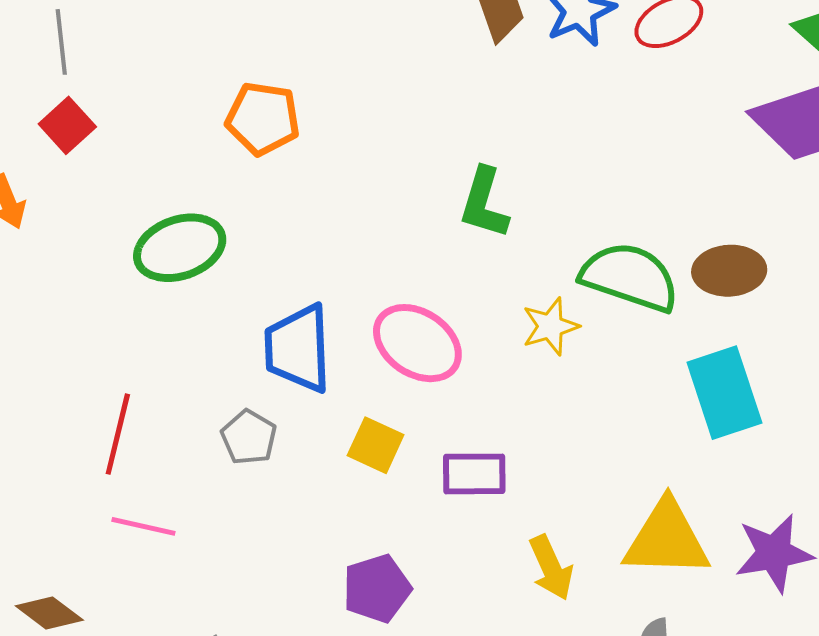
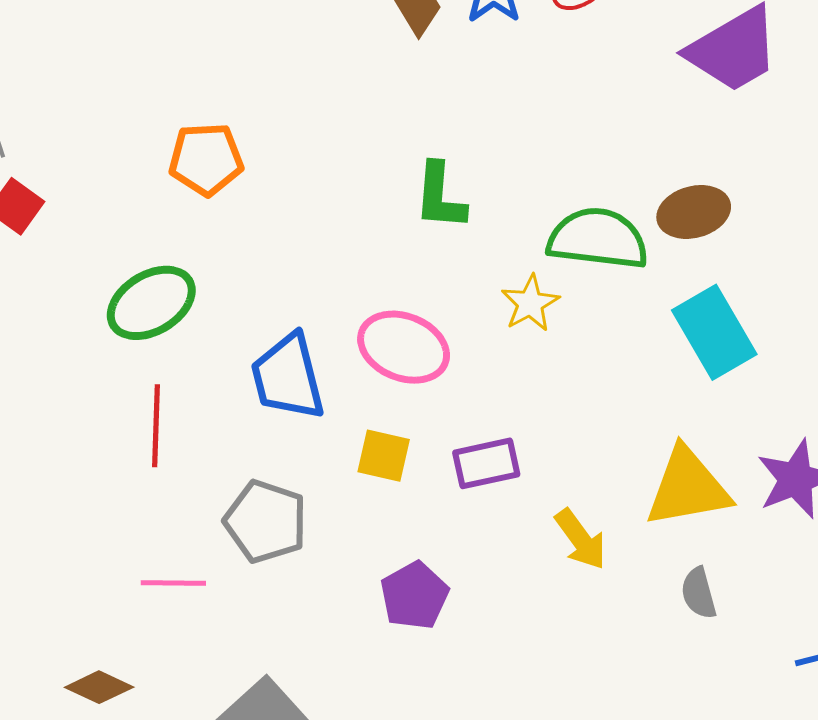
red line: (118, 434) -> (156, 426), moved
gray pentagon: (249, 437) -> (266, 521), moved, size x1.5

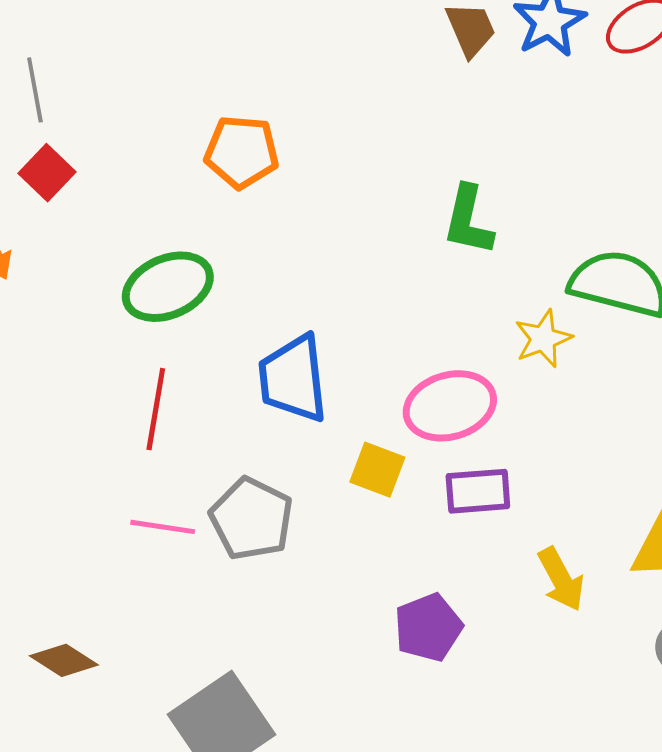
pink ellipse: (404, 347) -> (450, 406), moved, turned -46
pink line: (173, 583) -> (163, 527), moved
purple pentagon: (414, 596) -> (428, 627), moved

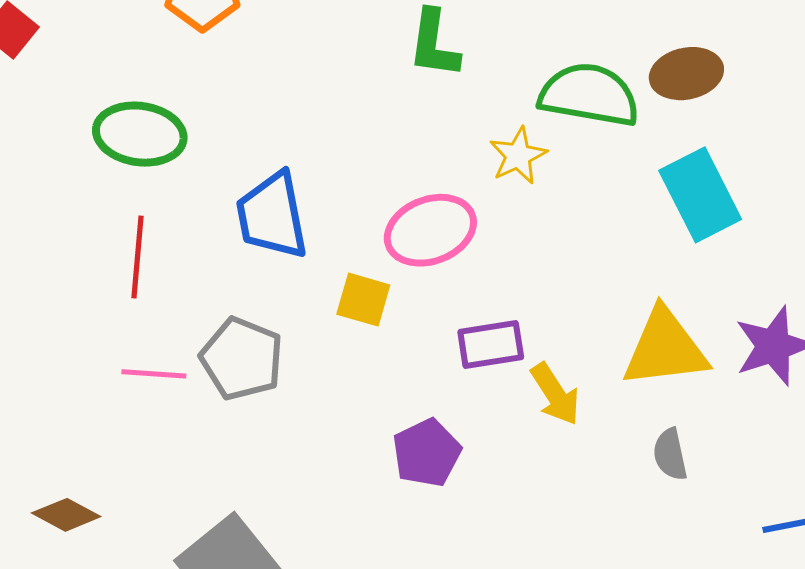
green ellipse: (168, 287) -> (140, 134), turned 36
purple rectangle: (478, 491) -> (491, 345), moved

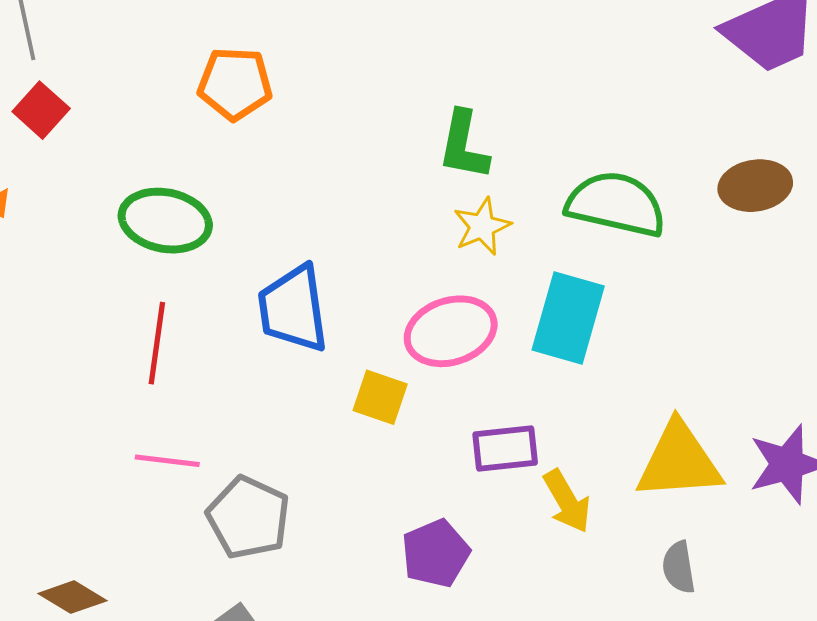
brown ellipse: (686, 74) -> (755, 186), moved
yellow star: (518, 156) -> (482, 226), moved
cyan rectangle: (700, 195) -> (568, 318), moved, turned 40
gray pentagon: (242, 359) -> (248, 517), moved

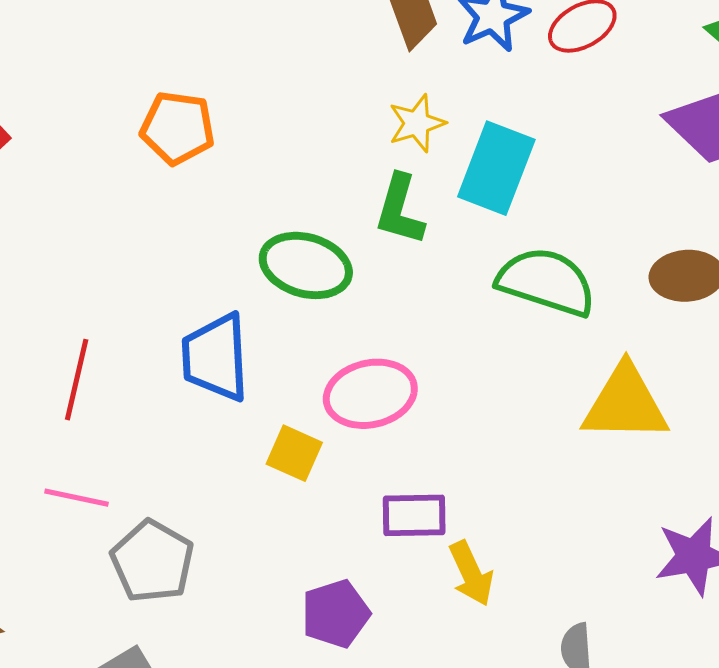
green ellipse: (165, 221) -> (306, 265), moved
yellow star: (482, 226) -> (417, 123), moved
cyan rectangle: (568, 318) -> (496, 168), moved
yellow triangle: (679, 461) -> (625, 404), moved

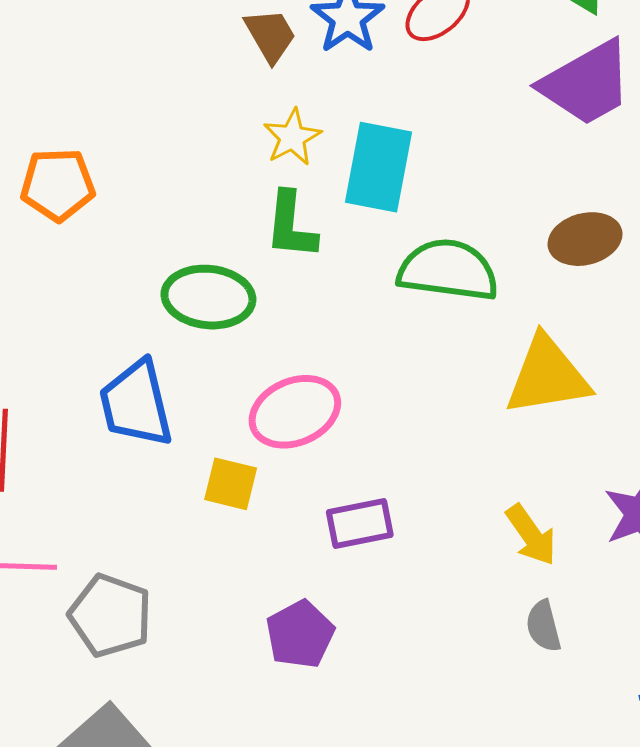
yellow arrow: (471, 573) -> (531, 535), moved

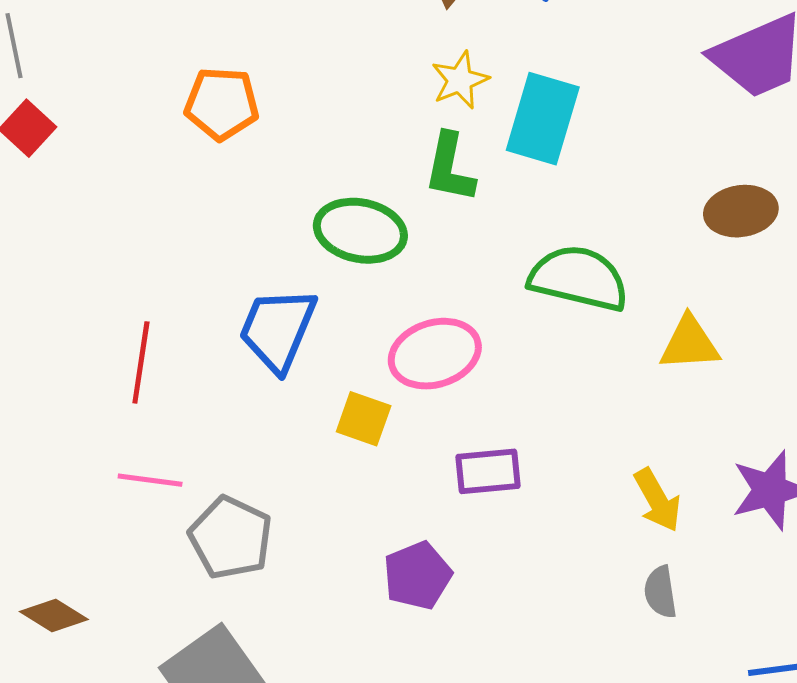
green semicircle: (448, 270) -> (579, 278), moved
yellow triangle: (547, 376) -> (690, 343), size x0.7
blue trapezoid: (136, 404) -> (278, 329), turned 30

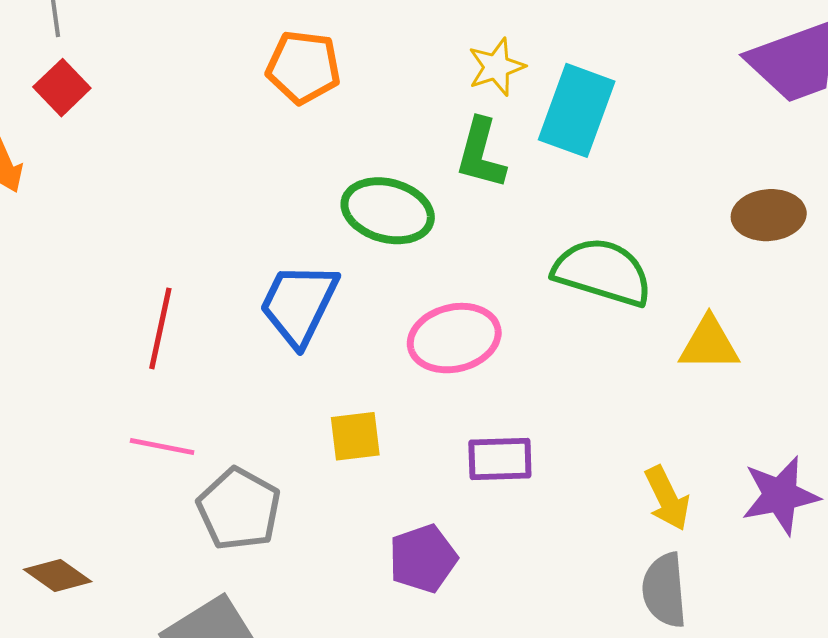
orange pentagon: (222, 104) -> (303, 67), moved
yellow square: (364, 419) -> (355, 436), moved, turned -30
gray semicircle: (660, 592) -> (664, 590), size x1.4

